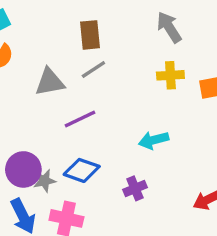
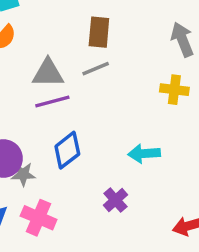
purple line: (80, 119) -> (52, 102), moved
blue diamond: (82, 170) -> (67, 150), moved, turned -68
purple cross: (135, 188) -> (115, 200), turned -30

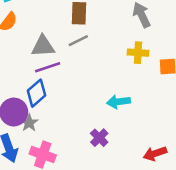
blue diamond: (67, 150) -> (36, 93), moved
gray star: (23, 174) -> (29, 123), turned -30

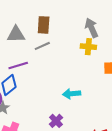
gray triangle: (43, 46) -> (16, 34), moved
yellow cross: (138, 53) -> (88, 47), moved

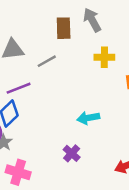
brown rectangle: (44, 25) -> (64, 28), moved
gray arrow: (92, 28) -> (92, 20), moved

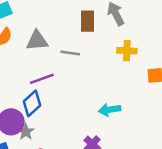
gray line: (47, 61) -> (70, 53), turned 36

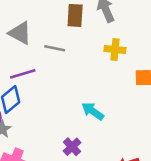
gray triangle: (37, 41) -> (20, 33), turned 30
cyan arrow: (109, 110) -> (93, 111), turned 40

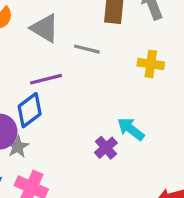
yellow cross: (115, 49) -> (151, 64), moved
purple cross: (72, 147) -> (106, 148), moved

